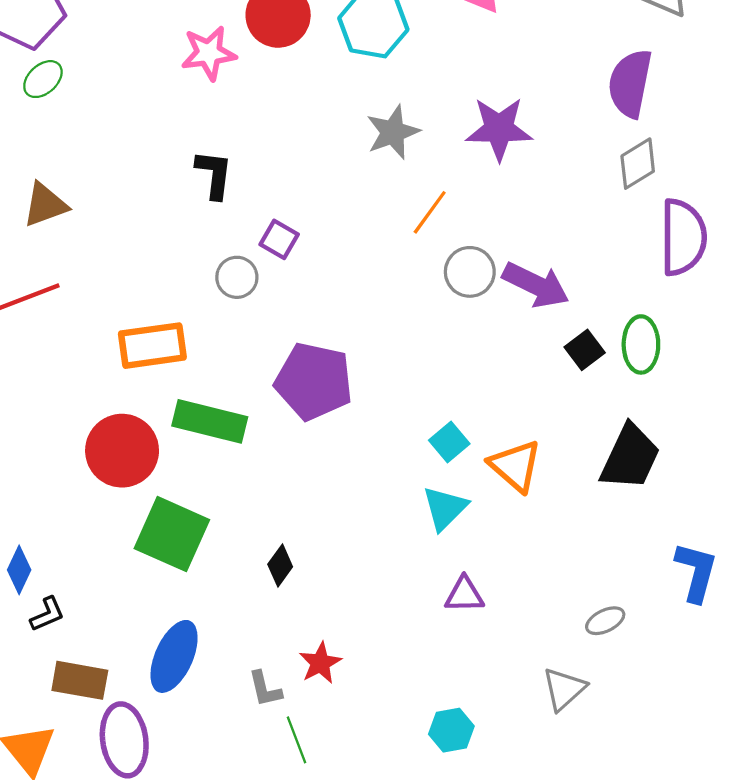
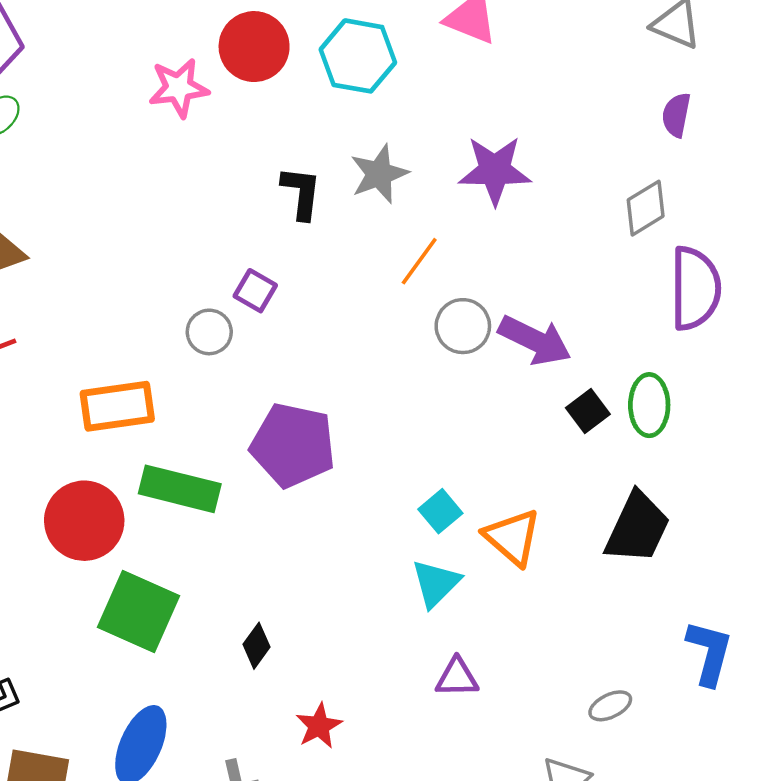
purple semicircle: (630, 83) -> (676, 115), moved, size x0.6
black L-shape: (214, 174) -> (301, 193), moved
red star: (320, 663) -> (319, 726), moved

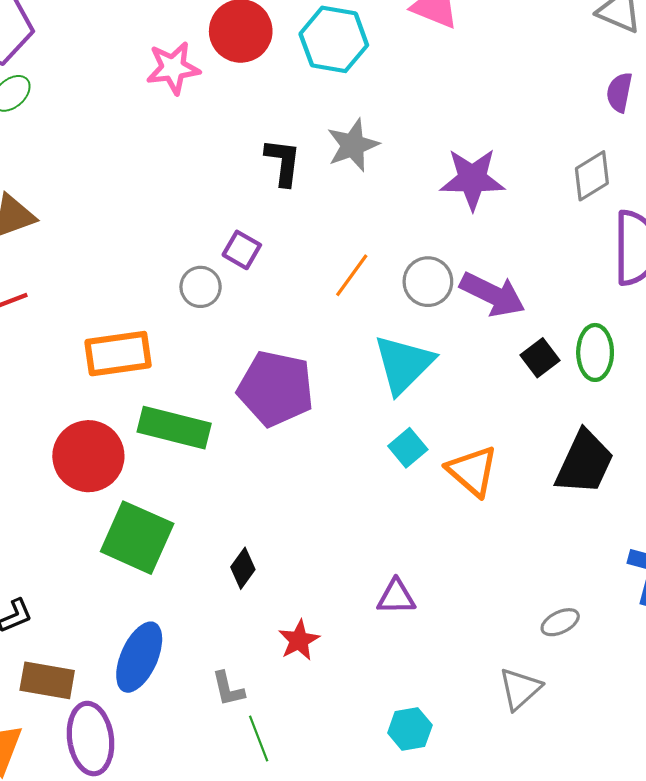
purple star: (495, 170) -> (472, 179), moved
orange line: (419, 261) -> (352, 275), moved
cyan triangle: (436, 583) -> (404, 364), moved, size x1.4
purple triangle: (457, 678) -> (396, 597), moved

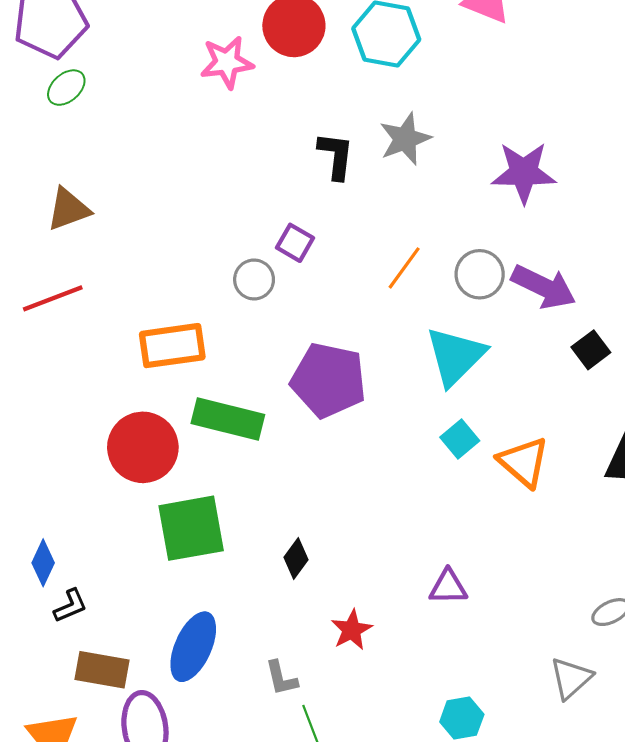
green square: (137, 538) -> (191, 528), turned -34

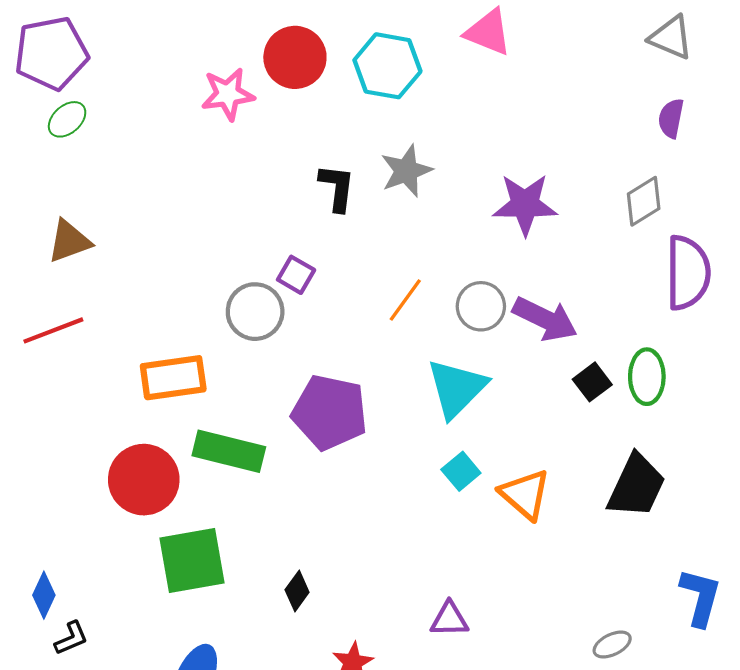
gray circle: (254, 279) -> (255, 312), size x1.4

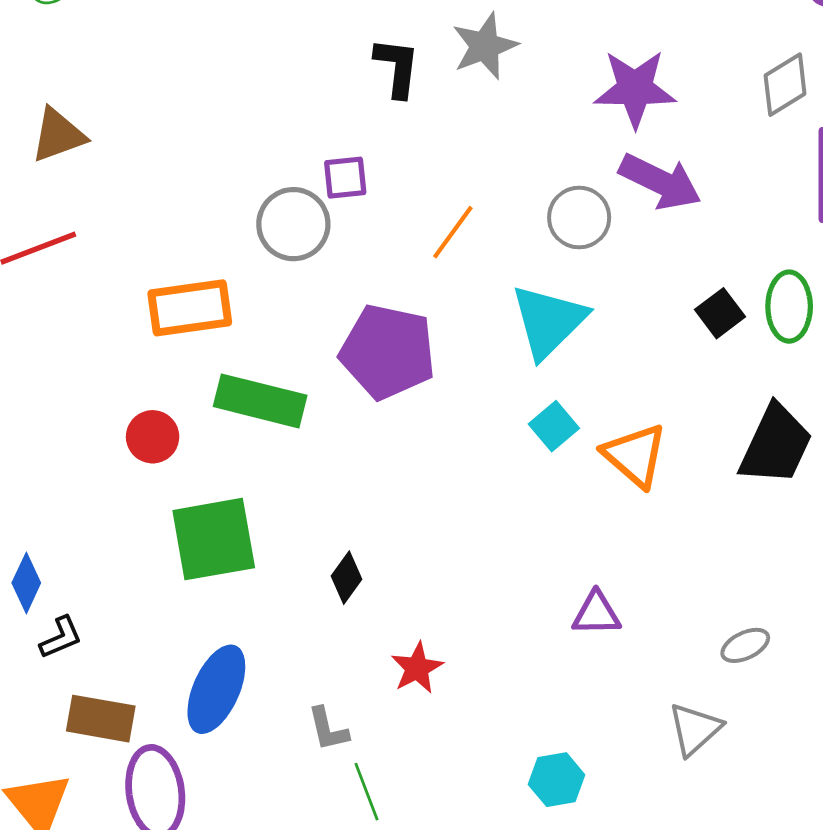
purple square: (296, 275) -> (345, 178), turned -36
orange line: (405, 300) -> (453, 232), moved
purple arrow: (545, 319) -> (660, 182), moved
red circle: (144, 480) -> (153, 437), size x0.6
purple triangle: (449, 619) -> (596, 614), moved

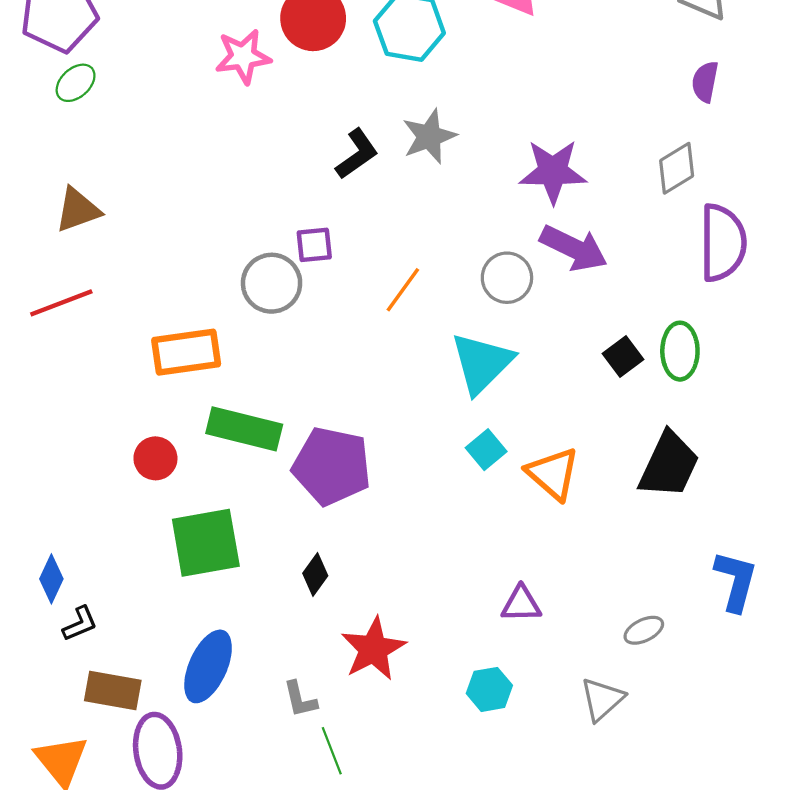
black L-shape: (397, 67) -> (357, 154), turned 48
purple pentagon: (388, 352) -> (332, 466), moved
red star: (417, 668) -> (373, 649), size x1.5
cyan hexagon: (557, 780) -> (489, 689), moved

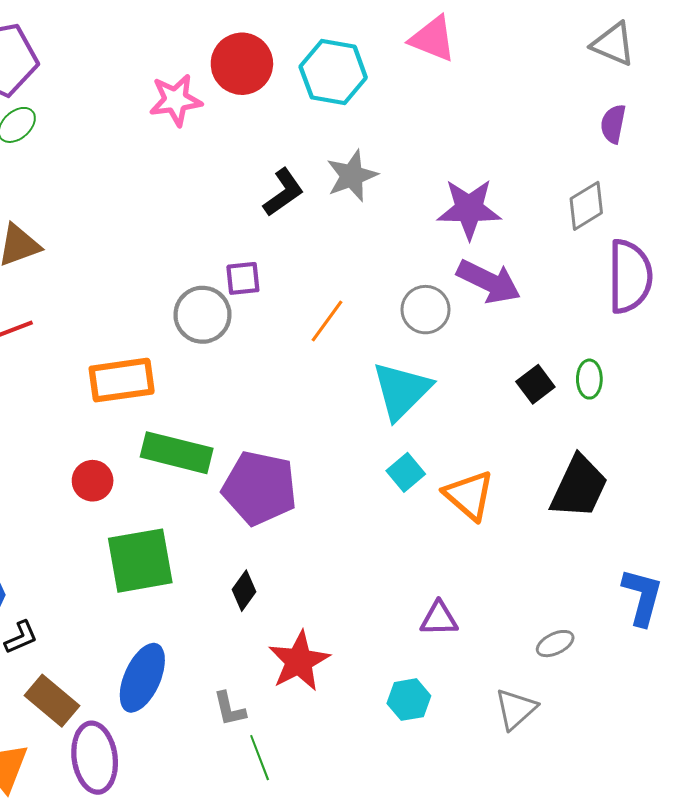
green ellipse: (680, 351) -> (589, 379), size x0.7
brown rectangle: (113, 690) -> (52, 701), turned 30

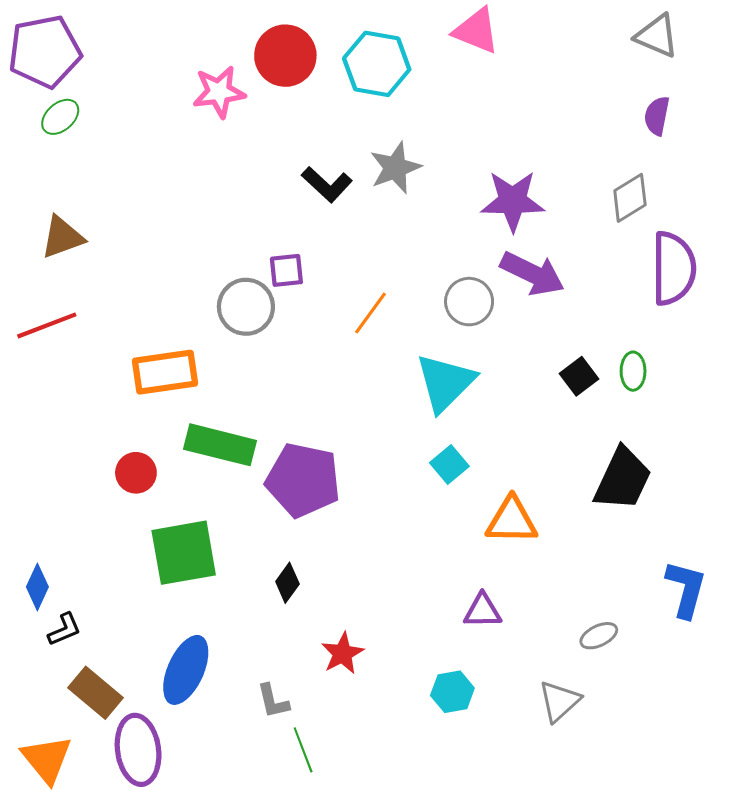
black L-shape: (283, 192) -> (327, 184), turned 78
orange triangle: (469, 495) -> (512, 521), moved, turned -40
red star: (299, 661) -> (342, 653), size x0.7

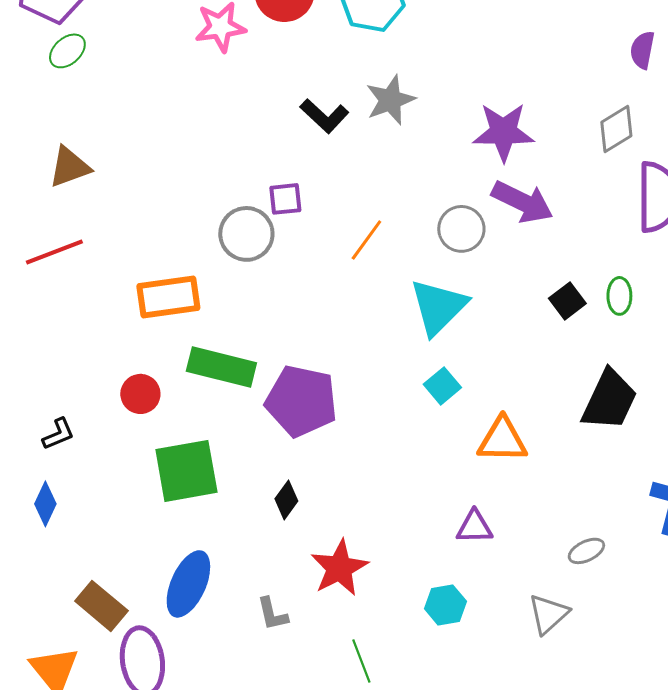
black L-shape: (64, 629) -> (58, 434), moved
red star: (342, 653) -> (339, 568), size x1.4
green line: (303, 750) -> (361, 661), moved

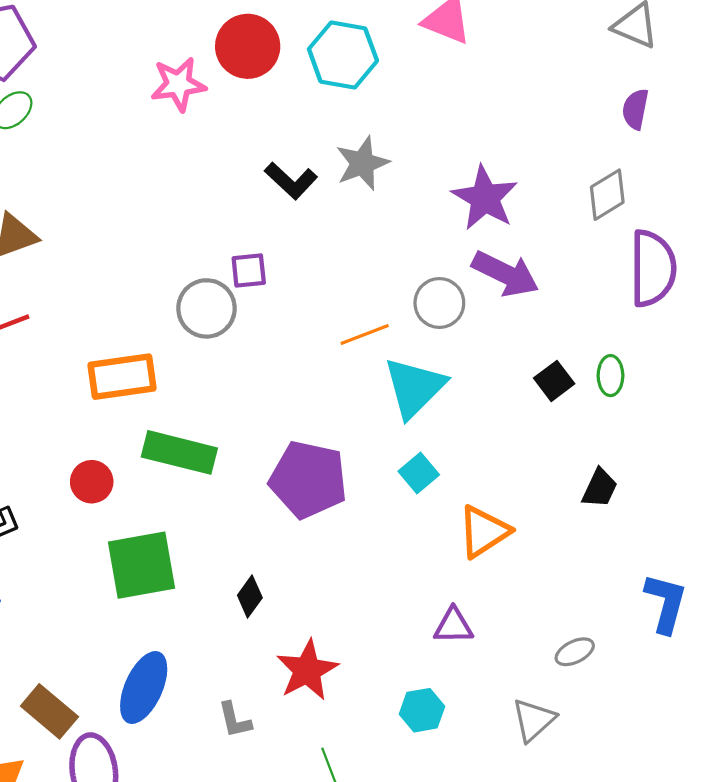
purple star: (503, 132) -> (485, 198), turned 30
orange line: (366, 240) -> (365, 334), moved, turned 33
black trapezoid: (609, 400) -> (600, 488), size x0.6
purple pentagon: (301, 401) -> (308, 480), moved
orange triangle: (502, 440) -> (484, 532), turned -34

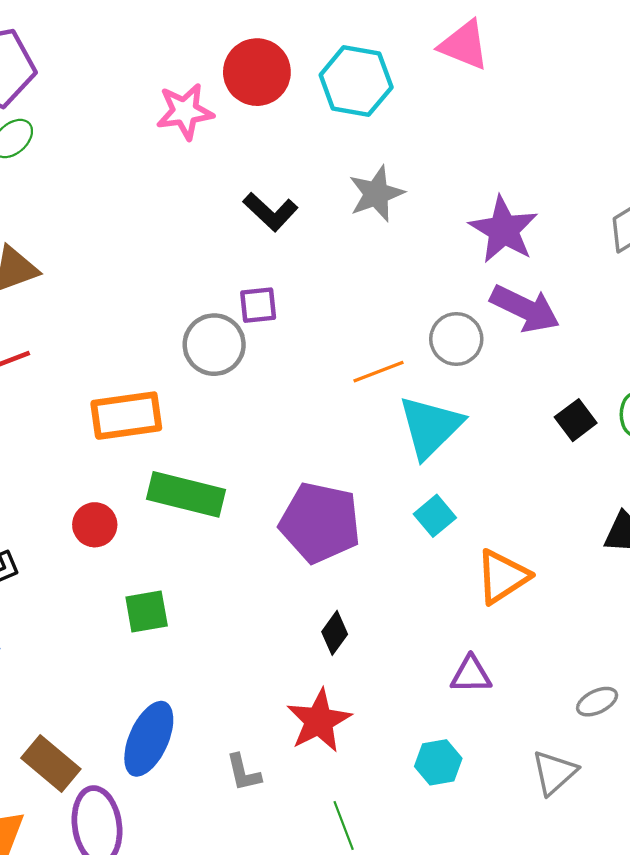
black L-shape: (291, 181) -> (270, 212), moved
green square: (141, 565) -> (147, 612), size x0.6
black diamond: (250, 597) -> (335, 633), moved

